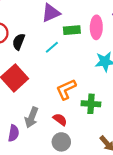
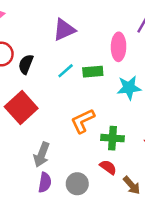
green rectangle: (72, 30) -> (93, 72), moved
red semicircle: (60, 119) -> (108, 167), moved
purple semicircle: (14, 133) -> (45, 182), moved

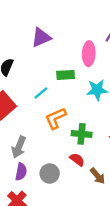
cyan line: (66, 71) -> (41, 93), moved

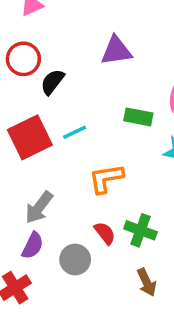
cyan line: (41, 93) -> (75, 132), moved
green cross: (82, 134) -> (141, 230), moved
red semicircle: (77, 160) -> (105, 233), moved

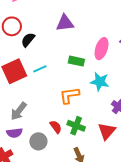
orange L-shape: (106, 178) -> (69, 95), moved
purple semicircle: (33, 246) -> (14, 133), turned 56

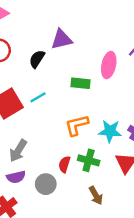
black semicircle: (28, 40) -> (37, 59), moved
cyan star: (100, 82) -> (110, 131), moved
red semicircle: (56, 127) -> (64, 164), turned -120

